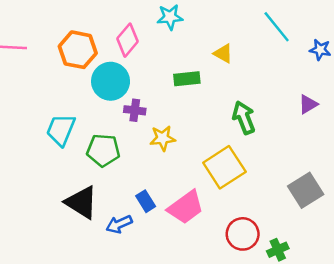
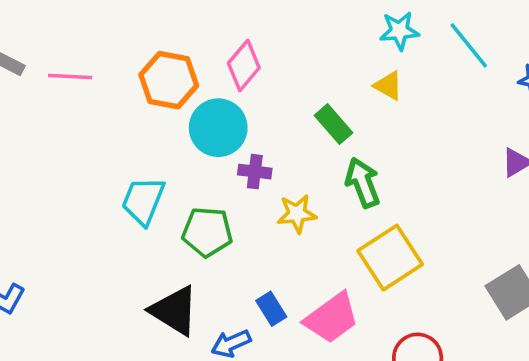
cyan star: (170, 17) -> (399, 31), moved
green rectangle: (187, 79) -> (333, 124), turned 55
green arrow: (244, 118) -> (363, 183), moved

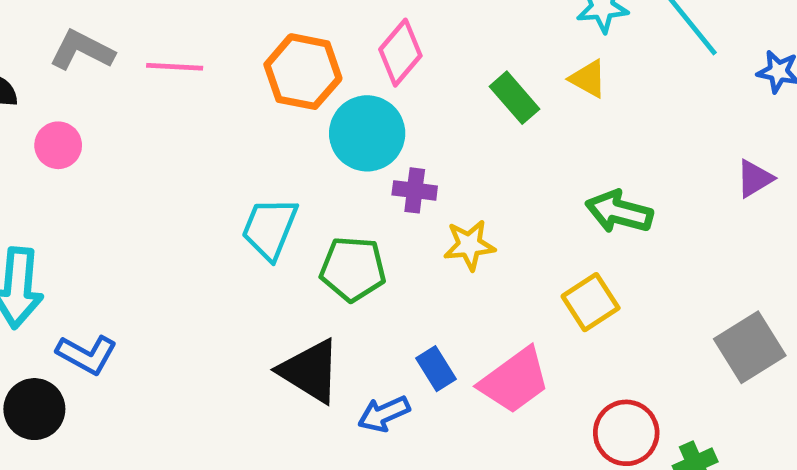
green rectangle: (333, 124) -> (514, 98), moved
green arrow: (363, 183) -> (619, 212), moved, turned -54
yellow square: (390, 258) -> (591, 302), size x0.7

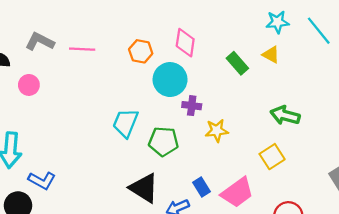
pink diamond: (400, 53) -> (185, 43), turned -32
orange hexagon: (303, 72) -> (141, 51), size x0.7

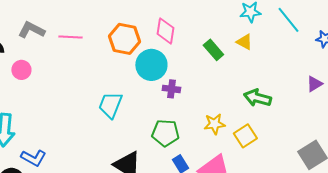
orange hexagon: (141, 51) -> (124, 39), size x1.4
yellow star: (217, 131) -> (214, 124), moved
green pentagon: (163, 141) -> (165, 133), moved

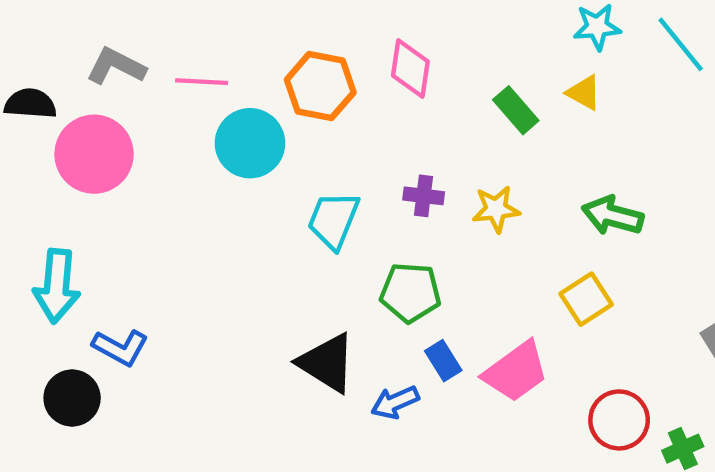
cyan circle: (151, 65) -> (250, 143), moved
pink circle: (21, 70) -> (94, 154), size x1.8
cyan trapezoid: (110, 105) -> (333, 220), moved
yellow star: (214, 124) -> (496, 209), moved

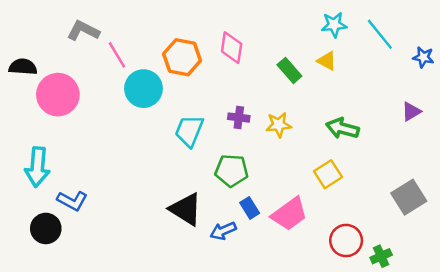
gray L-shape: (116, 66) -> (83, 31), moved
pink line: (202, 82) -> (117, 55), turned 56

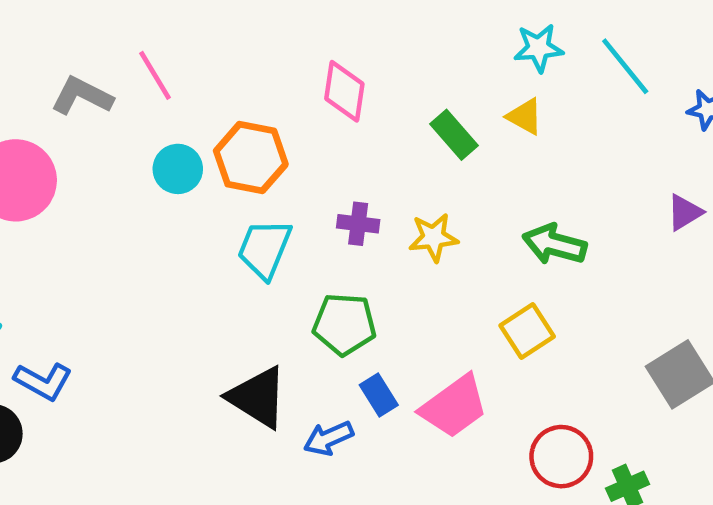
gray L-shape: (83, 31) -> (82, 96), moved
pink line: (117, 55) -> (155, 75), moved
orange hexagon: (182, 57) -> (251, 158), moved
cyan circle: (143, 89) -> (178, 169), size x0.7

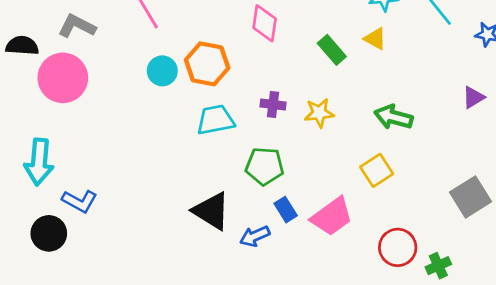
gray L-shape: (82, 96) -> (77, 26), moved
cyan trapezoid: (265, 249) -> (216, 120), turned 57

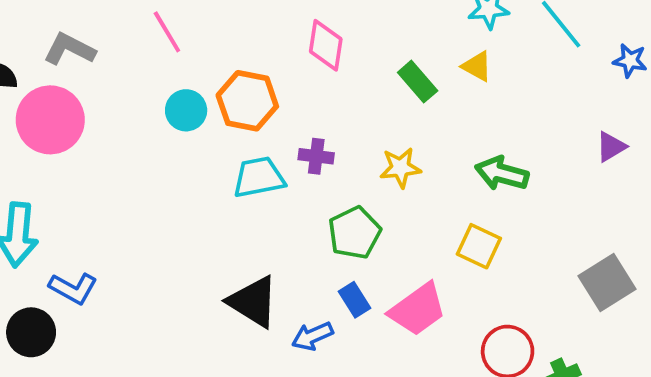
purple cross: (273, 104) -> (316, 156), moved
green pentagon: (265, 166) -> (354, 233), moved, turned -30
yellow square: (377, 170) -> (479, 246), turned -32

